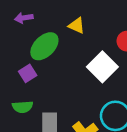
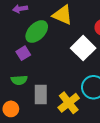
yellow triangle: (77, 26) -> (62, 15), size x1.5

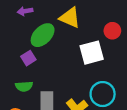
white square: (83, 48) -> (92, 53), turned 30

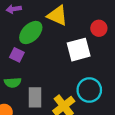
purple square: (28, 58) -> (17, 55), turned -32

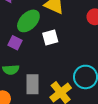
white square: (79, 50) -> (50, 38), moved, size x0.7

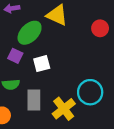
white square: (50, 38) -> (42, 64), moved

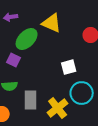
white square: (42, 64) -> (69, 67), moved

